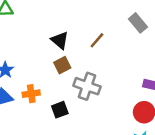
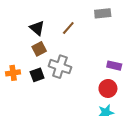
gray rectangle: (138, 23) -> (103, 13), turned -56
black square: (60, 110) -> (37, 75), moved

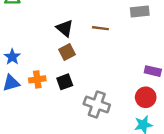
brown line: (68, 28) -> (100, 28), turned 56
gray cross: (60, 67) -> (97, 104), moved

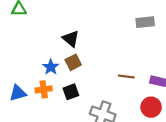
brown line: (100, 28) -> (126, 76), moved
blue star: (12, 57) -> (51, 67), moved

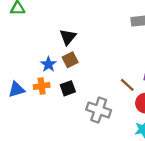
black triangle: (71, 39) -> (68, 37), turned 30
brown line: (126, 76) -> (127, 85), moved, turned 35

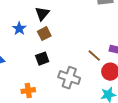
blue star: (48, 64) -> (19, 29), moved
orange cross: (42, 86) -> (28, 91), moved

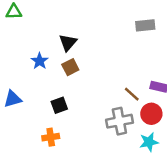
black square: (42, 59) -> (59, 105), moved
gray cross: (69, 78) -> (119, 121), moved, turned -30

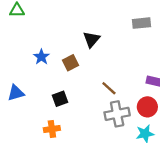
black triangle: (68, 43) -> (91, 39), moved
brown line: (132, 94) -> (109, 88), moved

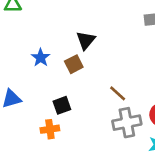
black triangle: (91, 39) -> (86, 40), moved
orange cross: (52, 129) -> (50, 129), moved

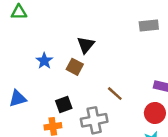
brown square: (74, 64) -> (75, 67), turned -35
gray cross: (127, 123) -> (94, 120), moved

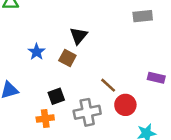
red circle: (155, 113) -> (125, 105), moved

